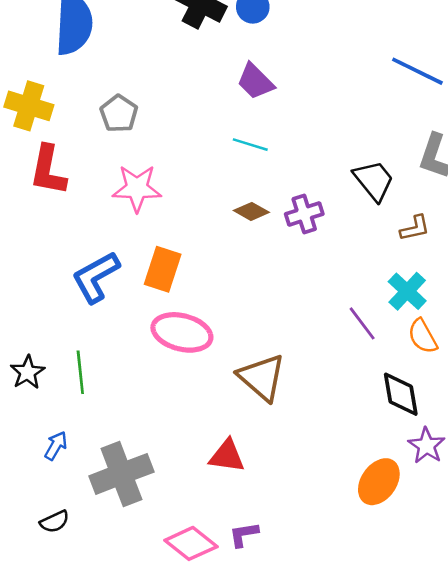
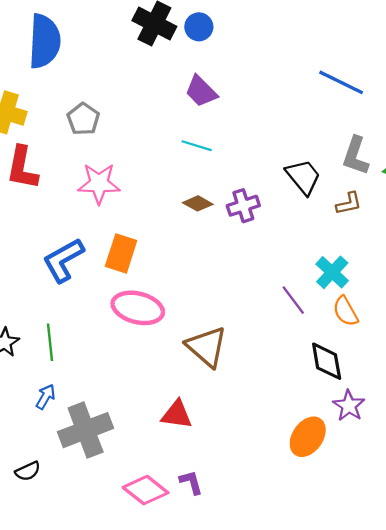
brown L-shape: (415, 228) -> (349, 203), moved
blue arrow: (56, 446) -> (46, 397), moved
purple L-shape: (244, 534) -> (191, 482), turned 84

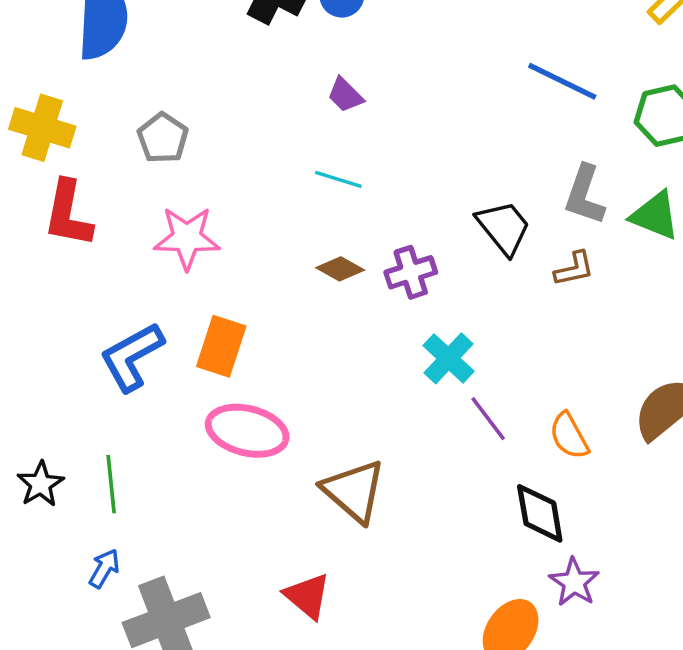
purple trapezoid: (201, 91) -> (345, 95), size x0.7
cyan cross: (332, 272) -> (449, 358), moved
red triangle: (177, 415) -> (307, 596), turned 32

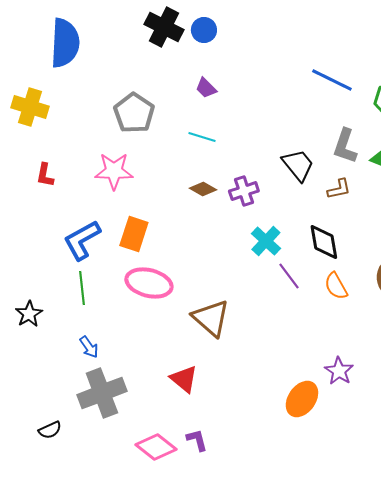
gray pentagon: (163, 138) -> (134, 113), moved, size x1.4
red L-shape: (68, 214) -> (45, 175), moved, size x0.6
green line: (111, 484) -> (82, 288), moved
black diamond: (540, 513) -> (324, 242), moved
blue arrow: (104, 568) -> (89, 347), moved, turned 115

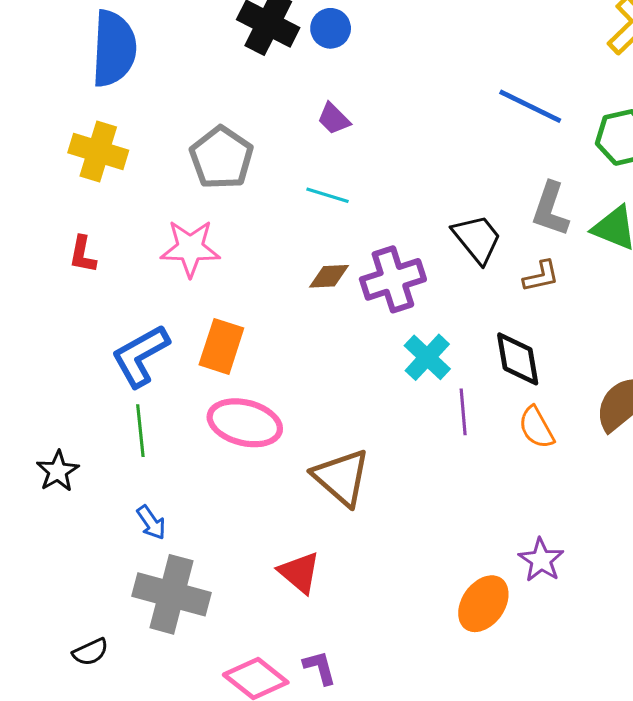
yellow cross: (30, 107) -> (98, 151), moved
brown diamond: (203, 189) -> (329, 276), turned -32
purple cross: (244, 191) -> (393, 279), size x1.4
purple line: (289, 276) -> (463, 412), turned 32
gray cross: (102, 393) -> (172, 594), turned 36

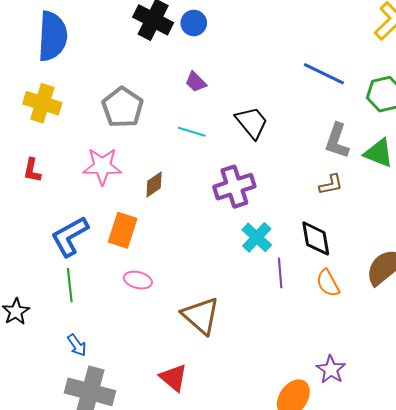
black trapezoid: (477, 239) -> (252, 123), moved
brown diamond: (329, 276) -> (154, 185), moved, turned -32
pink ellipse: (245, 423) -> (138, 280), size x0.6

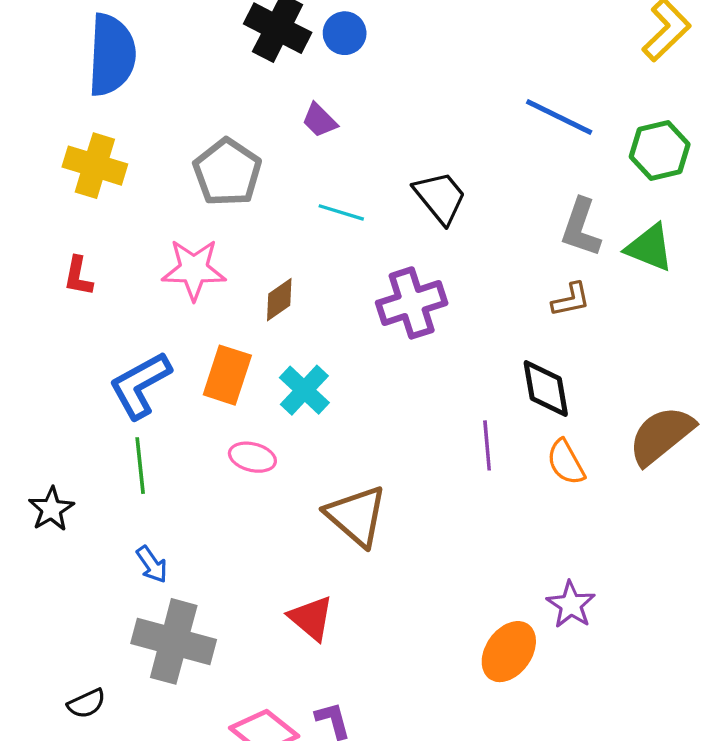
purple trapezoid: (196, 82) -> (319, 120), moved
cyan cross: (257, 237) -> (304, 390), moved

